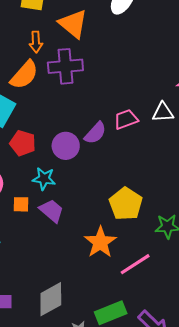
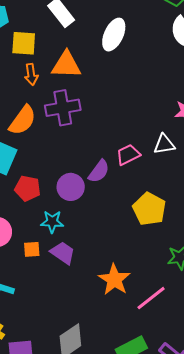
orange triangle: (73, 24) -> (66, 65), turned -32
orange arrow: (36, 42) -> (31, 74), moved
yellow pentagon: (126, 204) -> (149, 209), moved

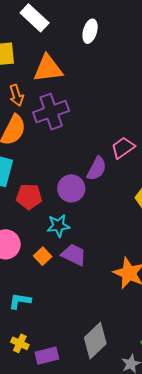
white ellipse: (114, 35) -> (90, 31), size x0.7
orange arrow: (31, 74) -> (16, 95), moved
orange square: (32, 249) -> (43, 256), turned -30

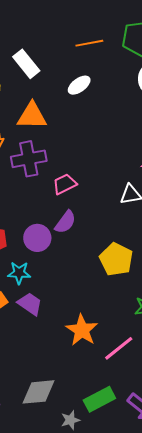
white ellipse: (90, 31) -> (79, 85), turned 30
pink trapezoid: (123, 148) -> (65, 184), moved
gray diamond: (95, 341) -> (39, 392), turned 30

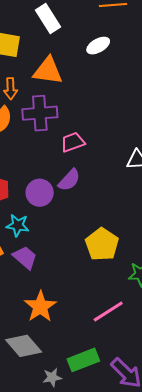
yellow pentagon: (116, 259) -> (102, 244), moved
orange star: (82, 330) -> (40, 307), moved
gray diamond: (39, 392) -> (24, 346), turned 48

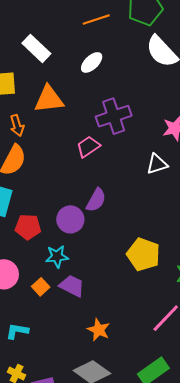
purple cross: (40, 113) -> (114, 116), moved
pink trapezoid: (73, 142) -> (88, 147), moved
orange star: (40, 307) -> (99, 330), size x0.7

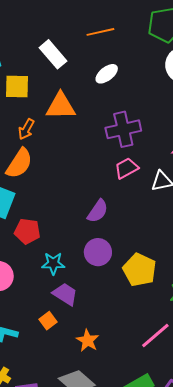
orange line: (96, 20) -> (100, 32), moved
orange arrow: (17, 125) -> (26, 129), turned 40
pink trapezoid: (88, 147) -> (126, 168), moved
purple circle: (70, 219) -> (98, 252), moved
orange square: (41, 287) -> (48, 321), moved

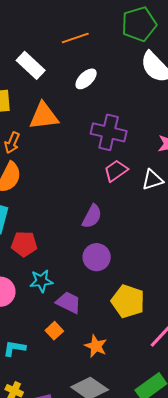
purple cross: (123, 129) -> (109, 132), turned 32
cyan star: (53, 263) -> (41, 281), moved
yellow pentagon: (139, 270) -> (128, 301), moved

